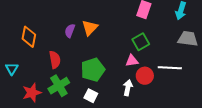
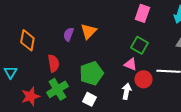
green square: (141, 42) -> (139, 45), turned -30
pink triangle: (132, 61) -> (130, 64), turned 32

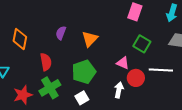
orange triangle: (88, 31) -> (90, 39), moved
green square: (139, 45) -> (142, 44), moved
white square: (89, 99) -> (82, 98), turned 32

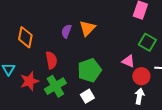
orange triangle: (90, 39) -> (87, 28), moved
white arrow: (119, 90) -> (139, 96), moved
red star: (23, 95) -> (29, 81), moved

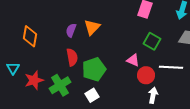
red semicircle: (51, 60) -> (72, 57), moved
white arrow: (139, 96) -> (153, 95), moved

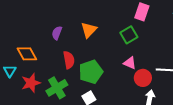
purple semicircle: (71, 30) -> (57, 33), moved
orange diamond: (30, 36) -> (27, 54), moved, turned -40
green square: (152, 41) -> (129, 35), moved, turned 30

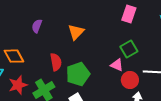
purple semicircle: (57, 33) -> (37, 26), moved
green square: (129, 35) -> (129, 49), moved

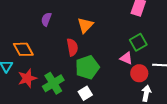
red semicircle: (56, 62) -> (72, 47), moved

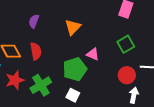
red semicircle: (72, 47) -> (36, 51), moved
pink triangle: (126, 58) -> (93, 54), moved
white square: (85, 93) -> (73, 95), turned -32

